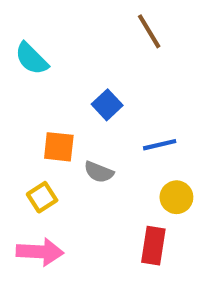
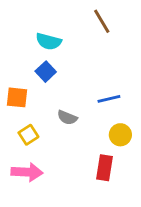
cyan semicircle: (32, 59) -> (49, 41), moved, turned -30
blue square: (107, 105) -> (46, 72), moved
orange square: (59, 147) -> (17, 97), moved

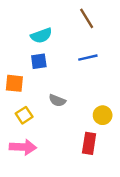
cyan semicircle: (49, 41) -> (41, 36), turned -35
blue square: (46, 72) -> (39, 61), turned 35
blue line: (109, 99) -> (88, 58), moved

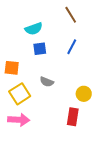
blue line: (88, 58) -> (72, 47), turned -49
blue square: (39, 61) -> (40, 49), moved
yellow square: (24, 115) -> (20, 94), size x1.5

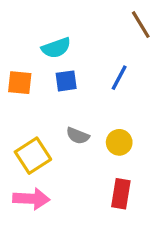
brown line: (71, 15) -> (141, 25), moved
orange square: (12, 68) -> (20, 83), moved
yellow circle: (84, 94) -> (119, 142), moved

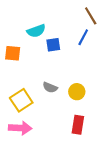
blue line: (119, 78) -> (83, 37), moved
blue square: (66, 81) -> (53, 45), moved

